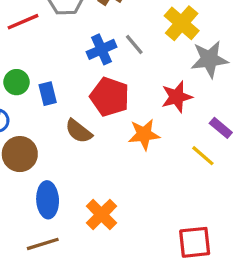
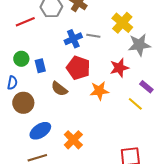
gray line: (134, 45) -> (93, 36), turned -40
blue ellipse: (48, 200) -> (40, 131), turned 60

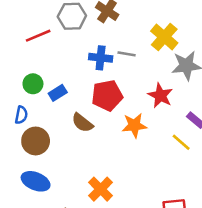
blue cross: (73, 39) -> (101, 58), turned 30
blue rectangle: (40, 66) -> (58, 93), turned 72
red pentagon: (78, 68) -> (107, 95), turned -30
red star: (119, 68) -> (160, 95), turned -30
blue ellipse: (40, 131) -> (36, 181), moved, turned 55

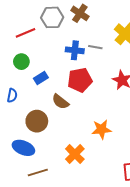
green circle: (33, 84) -> (21, 62), moved
orange star: (134, 125) -> (101, 129), moved
brown circle: (36, 141) -> (37, 121), moved

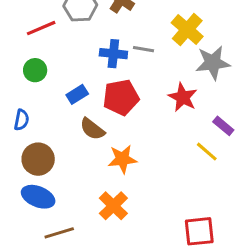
blue rectangle: (41, 78) -> (77, 94), moved
brown circle: (37, 121) -> (38, 159), moved
orange star: (101, 129) -> (122, 159), moved

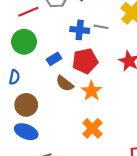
green circle: (35, 70) -> (24, 42), size x1.5
orange star: (122, 159) -> (91, 91), moved, turned -30
orange cross: (113, 206) -> (92, 128), moved

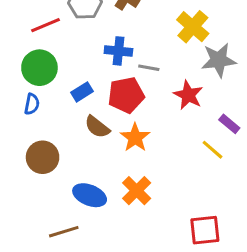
gray line: (101, 27) -> (149, 68), moved
blue semicircle: (14, 77) -> (32, 104), moved
blue ellipse: (26, 132) -> (90, 195), moved

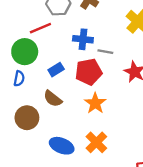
red line: (46, 25) -> (40, 28), moved
brown semicircle: (97, 127) -> (53, 99), moved

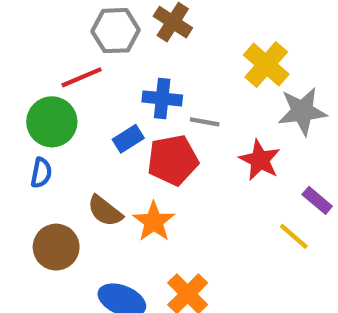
blue rectangle: (56, 70) -> (128, 139), moved
orange star: (95, 103) -> (154, 222), moved

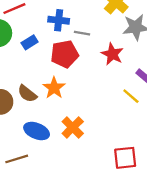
blue rectangle: (128, 139) -> (30, 42), moved
brown semicircle: (105, 211) -> (27, 94), moved

